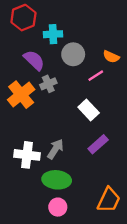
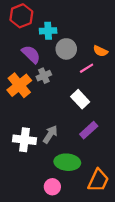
green ellipse: (57, 180) -> (67, 162), moved

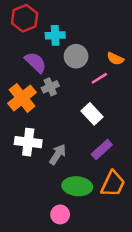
white cross: (25, 140) -> (28, 142), moved
orange trapezoid: (98, 180) -> (113, 184), moved

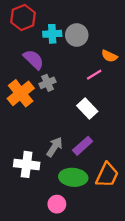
gray circle: (76, 56) -> (77, 35), moved
white cross: (28, 142) -> (27, 164), moved
purple rectangle: (102, 149) -> (83, 146), moved

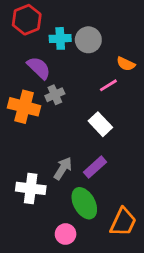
orange cross: (21, 93) -> (24, 107), turned -36
orange trapezoid: (107, 175) -> (123, 222), moved
green ellipse: (73, 177) -> (84, 203), turned 56

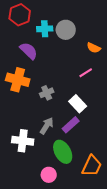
pink line: (108, 85) -> (86, 73), moved
gray cross: (55, 95) -> (47, 93), moved
white rectangle: (100, 124) -> (78, 104), moved

